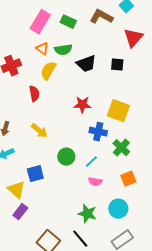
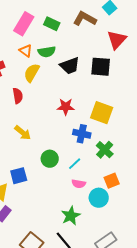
black square: (117, 65) -> (101, 67), size x1.5
cyan circle: (118, 209) -> (99, 198), moved
green star: (87, 214) -> (71, 216), turned 30

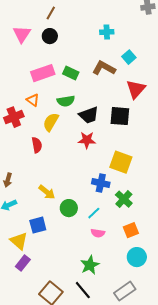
pink rectangle: (24, 24) -> (43, 73), turned 40
orange triangle: (26, 51) -> (33, 100), moved
red star: (66, 107) -> (87, 140), moved
yellow arrow: (23, 133) -> (47, 192), moved
cyan circle: (99, 198) -> (137, 257), moved

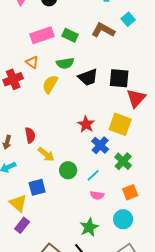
red triangle: (136, 89) -> (136, 98), moved
red star: (87, 140) -> (86, 124), moved, turned 30
red semicircle: (37, 145) -> (30, 135), moved
blue cross: (101, 183) -> (100, 145), turned 30
cyan circle: (137, 257) -> (123, 219), moved

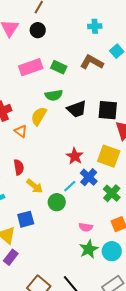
orange triangle: (32, 62) -> (21, 131), moved
cyan line: (93, 175) -> (70, 186), moved
green star: (89, 227) -> (89, 249), moved

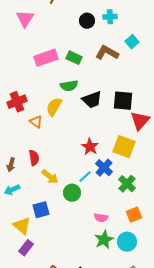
black circle: (38, 30) -> (87, 21), moved

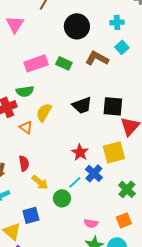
cyan cross: (110, 17) -> (117, 22), moved
black circle: (87, 21) -> (77, 26), size x1.6
green semicircle: (69, 86) -> (25, 91), moved
yellow square: (124, 147) -> (114, 152), turned -35
green cross: (127, 184) -> (127, 189), moved

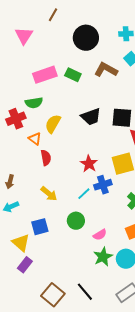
red semicircle: (24, 163) -> (46, 158), moved
blue cross: (94, 173) -> (103, 185), turned 30
green circle: (62, 198) -> (76, 221), moved
pink semicircle: (91, 223) -> (100, 235), turned -40

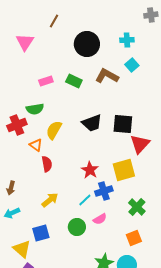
pink rectangle: (45, 75) -> (46, 81), size x0.6
yellow arrow: (49, 194) -> (50, 200), turned -78
pink semicircle: (100, 235) -> (100, 219), moved

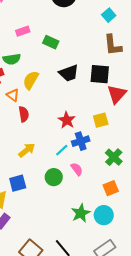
brown L-shape: (107, 76) -> (113, 45), moved, turned -125
green rectangle: (74, 81) -> (51, 42), moved
yellow square: (124, 170) -> (101, 120), size x0.7
pink semicircle: (100, 219) -> (77, 169), turned -96

